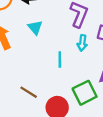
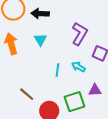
cyan arrow: (82, 43) -> (79, 67), moved, turned 104

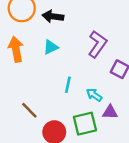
cyan triangle: (40, 40) -> (51, 47), turned 32
cyan arrow: (79, 67) -> (94, 95), moved

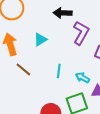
black arrow: (53, 16) -> (63, 13), moved
brown line: (29, 110) -> (23, 69), moved

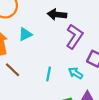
cyan triangle: (40, 40) -> (25, 34), moved
cyan arrow: (82, 78) -> (76, 73), moved

